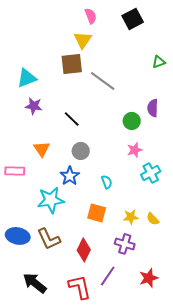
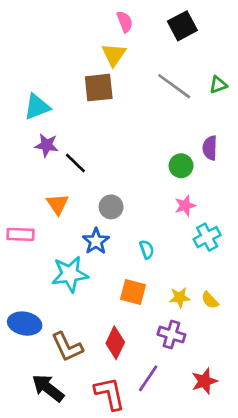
gray line: (103, 81) -> (174, 86), moved
black line: (72, 119) -> (75, 163), moved
brown L-shape: (49, 239) -> (67, 347), moved

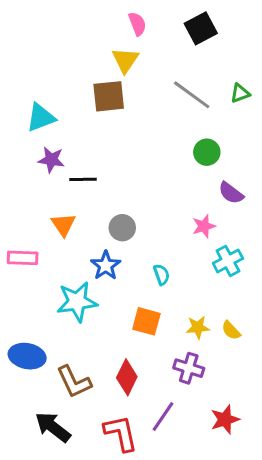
purple semicircle: (210, 148) -> (231, 193), moved, turned -55
black line: (75, 163) -> (83, 179), turned -45
green circle: (181, 166) -> (207, 152), moved

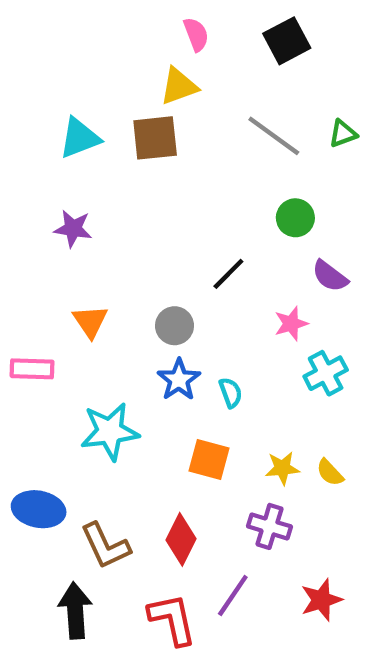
yellow triangle: (125, 60) -> (179, 86), turned 36
cyan triangle: (41, 117) -> (80, 138), moved
black line: (83, 179) -> (228, 274), moved, turned -44
blue star: (106, 265) -> (179, 380), moved
black arrow: (53, 427) -> (75, 611), turned 48

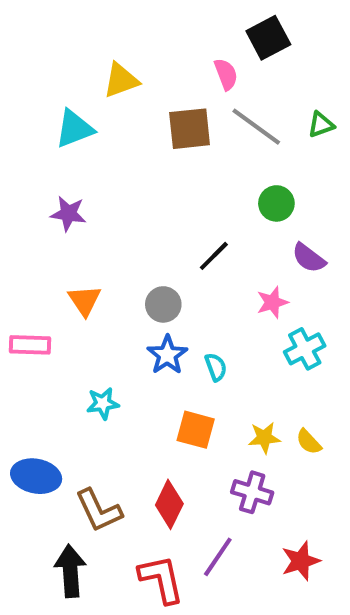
pink semicircle: (196, 34) -> (226, 74), moved
yellow triangle: (179, 86) -> (121, 80), moved
brown square: (155, 138) -> (190, 129), moved
cyan star: (110, 431) -> (103, 403), size x0.6

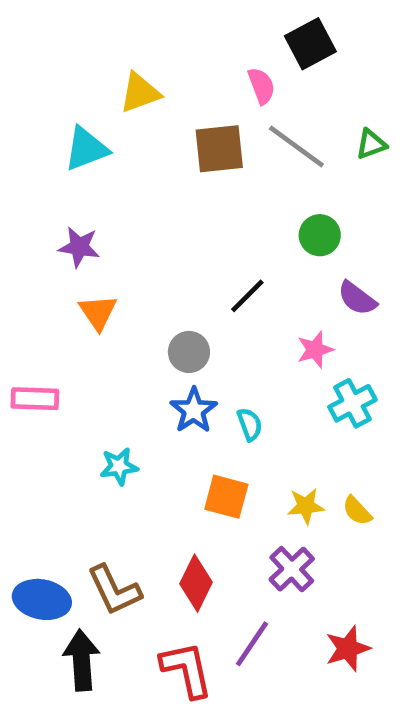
orange triangle: (85, 300) -> (98, 312), moved
blue ellipse: (36, 476) -> (42, 599), moved
purple cross: (252, 492) -> (292, 569), turned 30

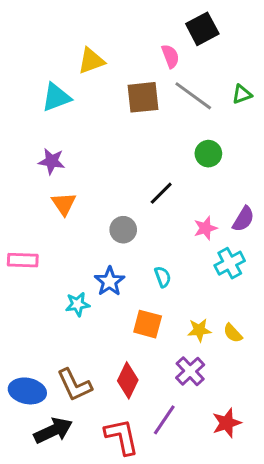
purple semicircle: (357, 298) -> (243, 219), moved, turned -96
blue star: (194, 410) -> (109, 281), moved
black arrow: (82, 660) -> (53, 431), turned 69

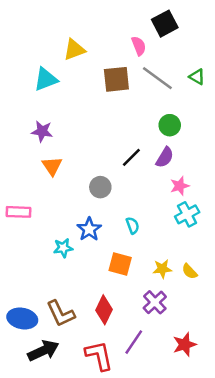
green triangle: (242, 94) -> (197, 77), turned 49
purple semicircle: (243, 219) -> (165, 157), moved
pink star: (205, 228) -> (180, 186), moved

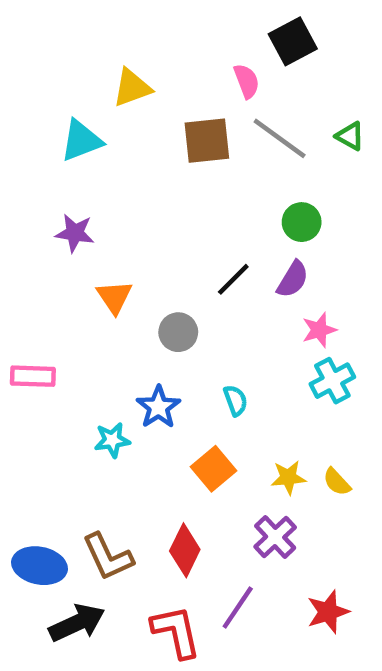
orange triangle: (52, 166) -> (114, 297), moved
orange square: (120, 264) -> (213, 469), turned 35

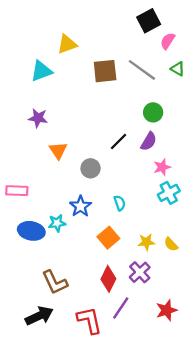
pink semicircle: (247, 81) -> (168, 41), moved, turned -126
red diamond: (185, 550) -> (108, 279), moved
blue ellipse: (40, 566) -> (31, 231), moved

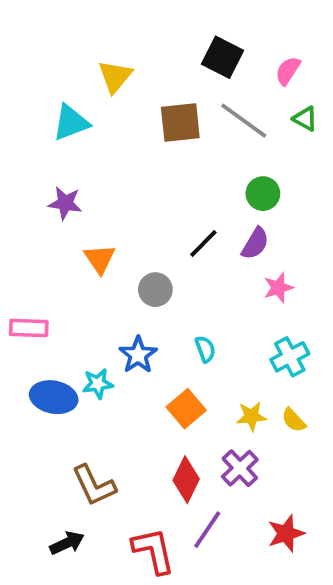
black square: (149, 21) -> (223, 57), moved, turned -35
yellow triangle: (67, 44) -> (115, 76), turned -30
cyan cross: (169, 193) -> (290, 357), moved
black arrow: (39, 316) -> (67, 543), size x0.7

